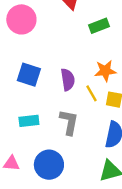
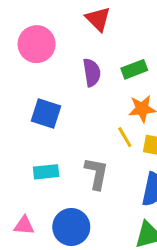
green rectangle: (99, 26) -> (134, 69), moved
purple semicircle: (68, 80) -> (92, 73), moved

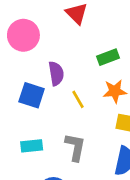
purple semicircle: (92, 73) -> (56, 73), moved
yellow line: (125, 137) -> (78, 99), moved

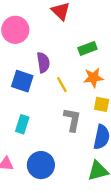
cyan rectangle: (32, 146) -> (22, 124), turned -66
gray L-shape: (75, 147) -> (72, 120), moved

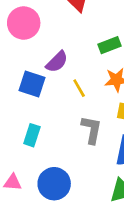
purple semicircle: (43, 62) -> (57, 62), turned 54

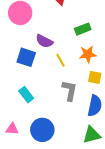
purple semicircle: (57, 62) -> (44, 41), turned 72
cyan rectangle: (32, 135) -> (26, 95), turned -56

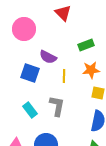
yellow line: (60, 60) -> (64, 76), turned 32
gray L-shape: (70, 91) -> (57, 106), moved

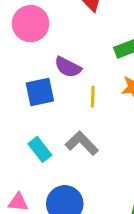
blue square: (30, 73) -> (40, 92), turned -30
gray L-shape: (57, 106) -> (82, 143), turned -55

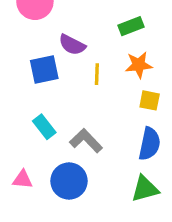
gray L-shape: (82, 143) -> (86, 141), moved

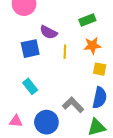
gray L-shape: (86, 141) -> (73, 105), moved

